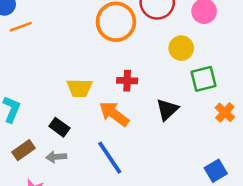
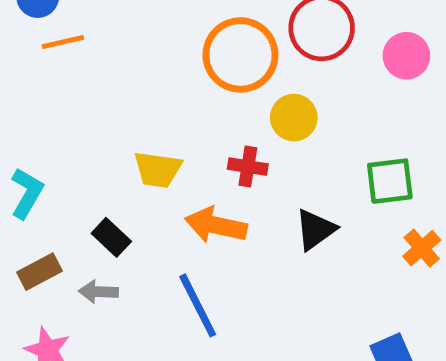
yellow circle: (181, 48) -> (294, 118), moved
orange arrow: (114, 114) -> (216, 225), turned -32

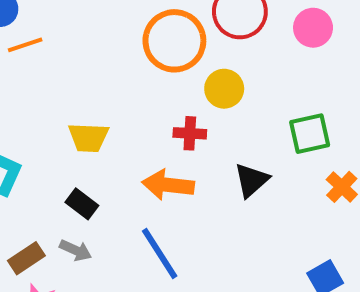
yellow trapezoid: (158, 170) -> (88, 138), moved
brown rectangle: (39, 272) -> (26, 258), moved
gray arrow: (98, 292) -> (76, 250), turned -152

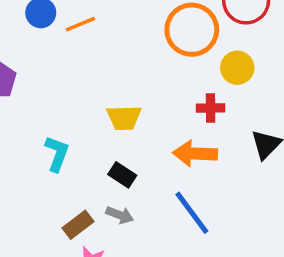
orange line: (25, 45) -> (80, 24), moved

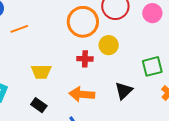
orange line: (80, 24) -> (19, 29), moved
red cross: (211, 108) -> (85, 59), moved

